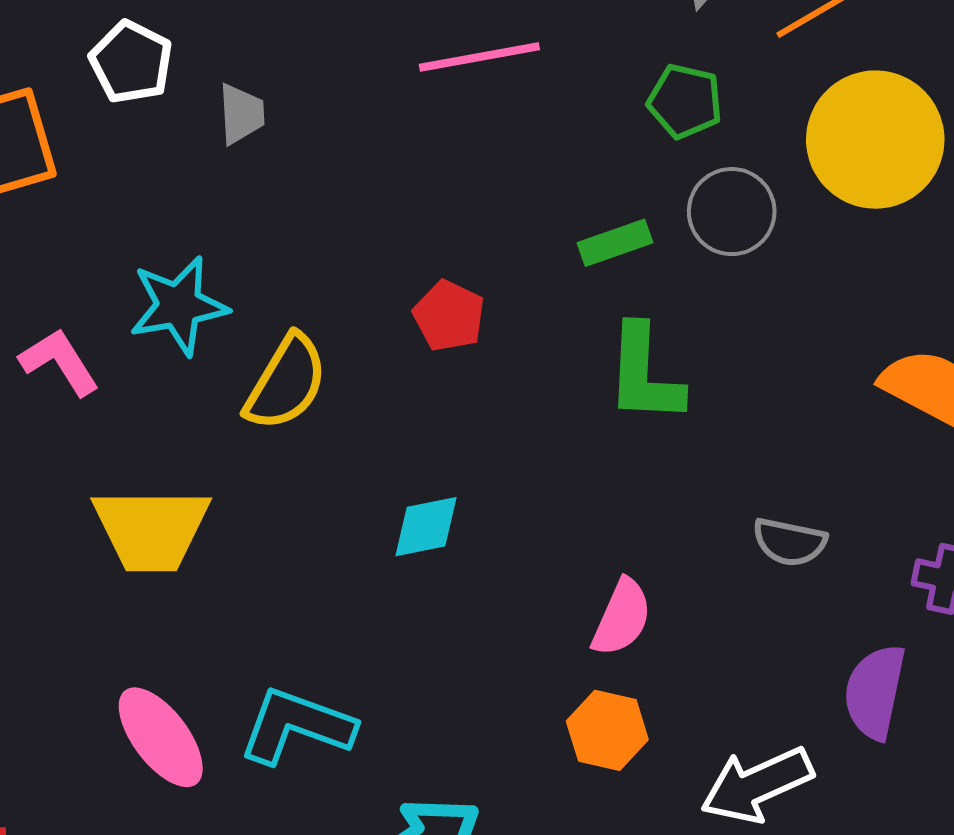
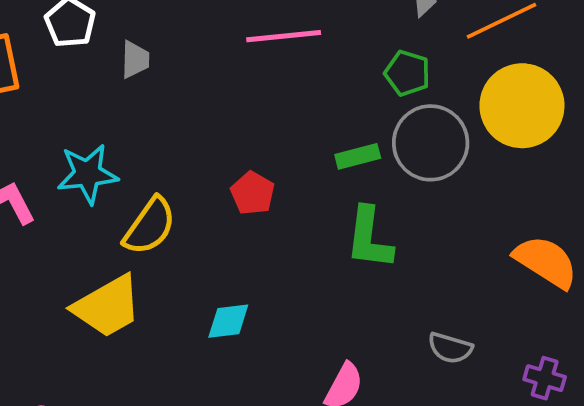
gray circle: (732, 212) -> (431, 143), size x1.4
yellow trapezoid: (151, 529) -> (107, 306), moved, turned -34

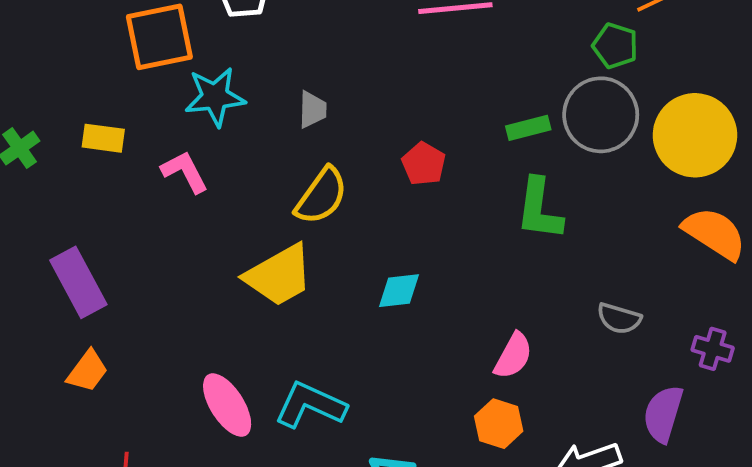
gray trapezoid: (135, 59) -> (313, 110), moved
green pentagon: (407, 73) -> (615, 46), moved
yellow circle: (522, 106) -> (695, 135), moved
cyan star: (87, 174) -> (215, 97), moved

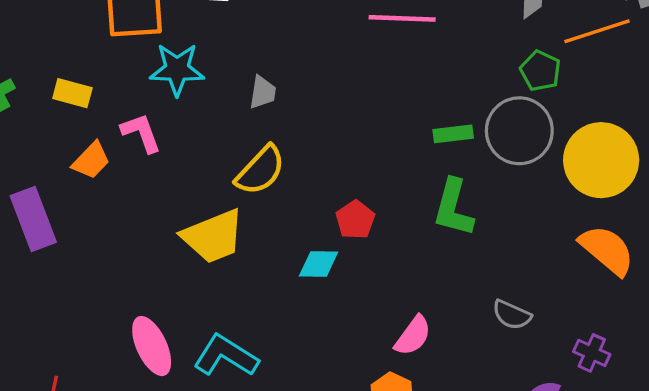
red pentagon: (424, 164) -> (355, 220), moved
orange trapezoid: (87, 371) -> (91, 160), moved

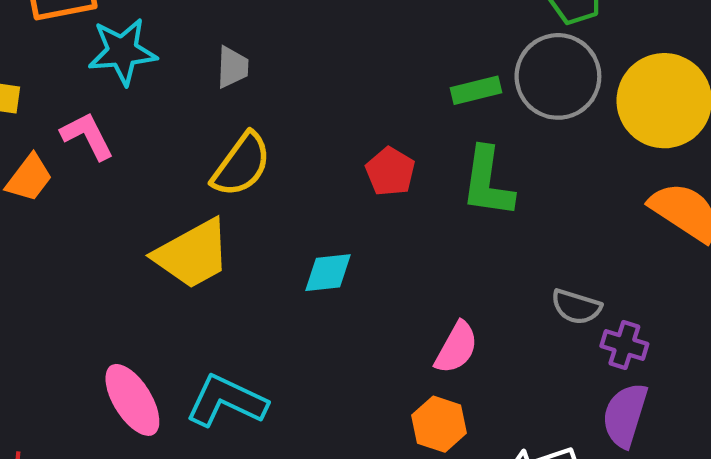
red pentagon: (355, 220) -> (390, 172), moved
purple cross: (592, 353) -> (624, 345), moved

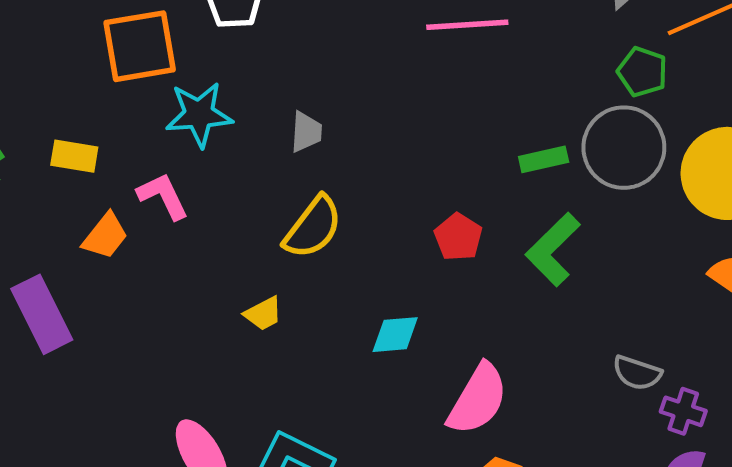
green L-shape: (487, 182) -> (553, 249), turned 36
yellow trapezoid: (193, 254) -> (263, 314), size x0.5
pink semicircle: (456, 348) -> (478, 399), moved, size x1.4

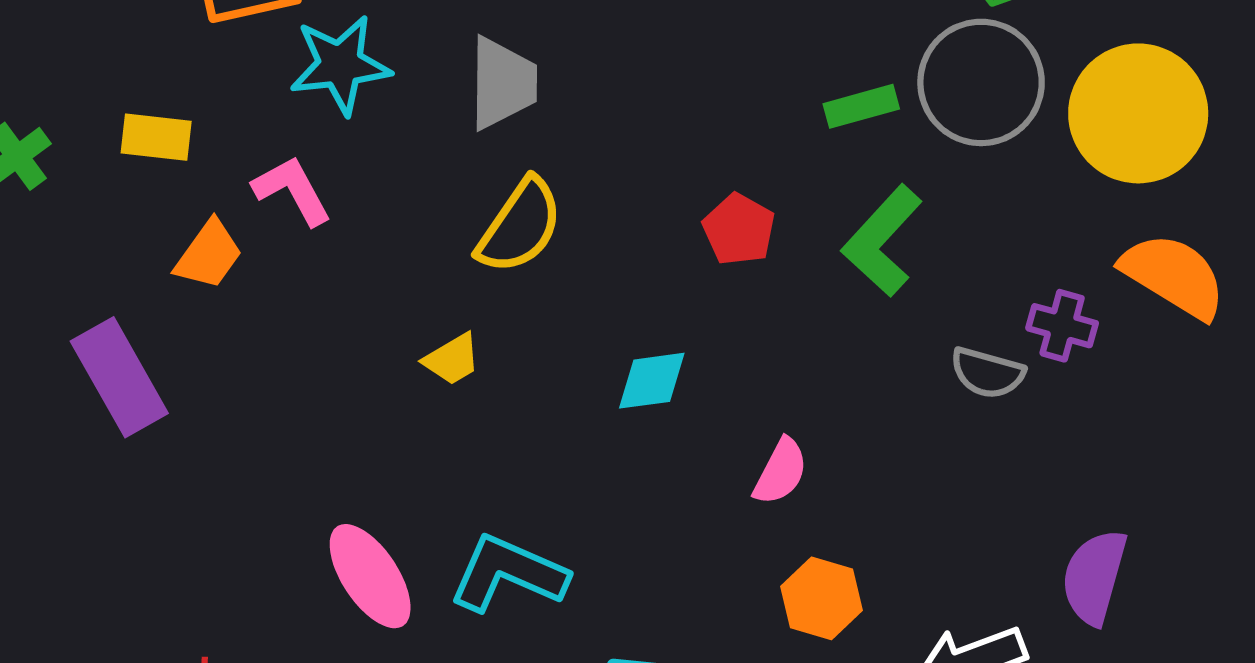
gray trapezoid: (306, 132) -> (503, 83), size x1.5
gray semicircle: (637, 373) -> (987, 373), moved
pink semicircle: (478, 399) -> (781, 472), size x0.6
purple cross: (683, 411) -> (1062, 326), moved

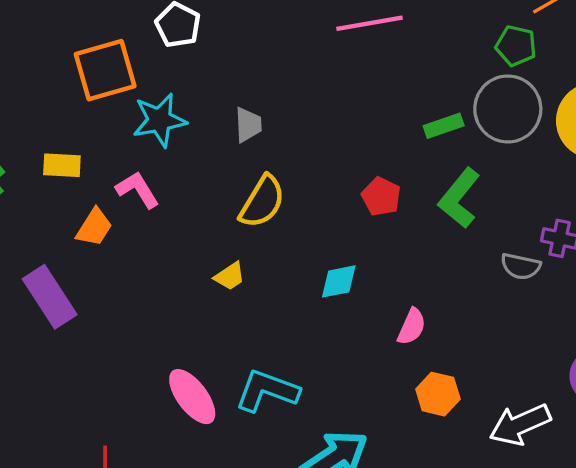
gray trapezoid: (503, 83) -> (248, 125), size x0.7

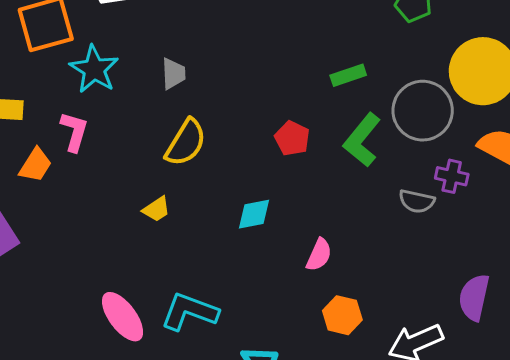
gray circle: (508, 109) -> (423, 111), moved
cyan star: (159, 120) -> (94, 69), turned -30
pink L-shape: (138, 190) -> (74, 131), turned 48

